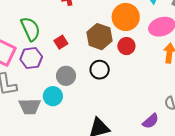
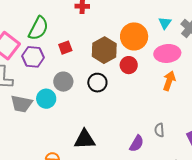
green semicircle: (30, 29) -> (38, 28), turned 40
purple semicircle: (151, 121) -> (137, 144), turned -30

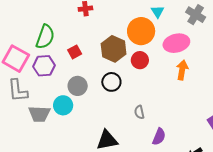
cyan triangle: (165, 23) -> (158, 12), moved
gray semicircle: (159, 130) -> (139, 112), moved

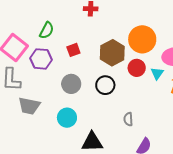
cyan triangle: (158, 12) -> (157, 73), moved
green semicircle: (45, 37) -> (47, 30), size x0.7
cyan circle: (63, 105) -> (67, 118), moved

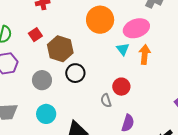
red square: (73, 50) -> (35, 35), moved
brown hexagon: (112, 53) -> (60, 49), moved
red circle: (137, 68) -> (121, 87), moved

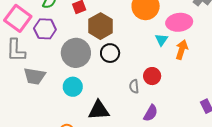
gray circle: (42, 80) -> (76, 53), size x1.5

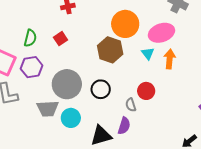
brown hexagon: (100, 26) -> (110, 50), moved
black circle: (110, 53) -> (101, 89), moved
gray trapezoid: (35, 76) -> (48, 109), moved
purple semicircle: (151, 113) -> (124, 126), moved

